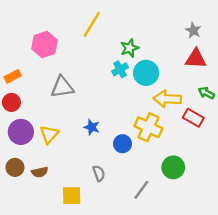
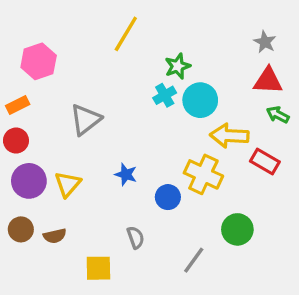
pink hexagon: (44, 45) -> (39, 61), moved
gray triangle: (62, 87) -> (85, 120), turned -30
green arrow: (206, 93) -> (278, 115), moved

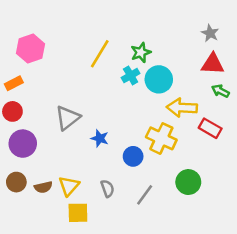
yellow line: (126, 34) -> (100, 54), moved
gray triangle: (85, 120) -> (68, 118), moved
yellow triangle: (68, 184) -> (69, 186), moved
gray line: (194, 260) -> (145, 195), moved

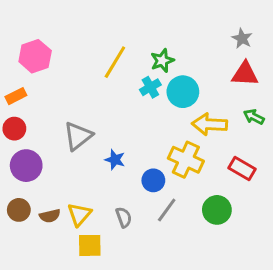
green arrow: (220, 91) -> (254, 117), moved
red rectangle: (210, 128) -> (242, 169), moved
gray line: (145, 195) -> (167, 210), moved

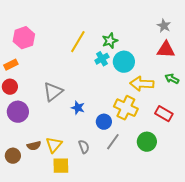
brown circle: (19, 210) -> (13, 156), moved

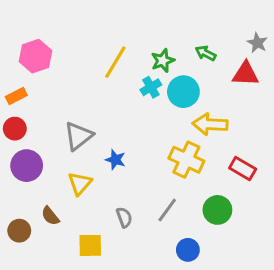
gray star: (164, 26) -> (257, 43), moved
green arrow: (172, 79) -> (206, 53), moved
blue circle: (104, 122) -> (188, 250), moved
yellow triangle: (54, 145) -> (80, 183), moved
brown semicircle: (34, 146) -> (50, 216), turned 64

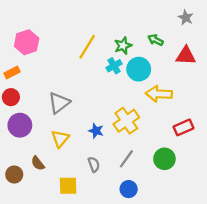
gray star: (257, 43) -> (186, 18), moved
blue star: (115, 160) -> (96, 131), moved
yellow cross: (186, 160) -> (126, 121), moved, turned 30
red rectangle: (243, 169) -> (184, 127), turned -54
blue circle: (188, 250) -> (129, 189), moved

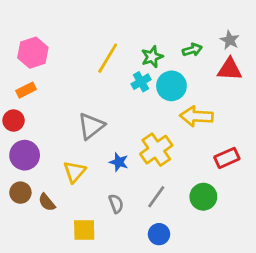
gray star: (186, 18) -> (230, 40), moved
green arrow: (155, 40) -> (192, 50), turned 136
orange rectangle: (12, 72) -> (26, 90), moved
gray triangle: (59, 103) -> (91, 126), moved
brown circle: (14, 175) -> (20, 193), moved

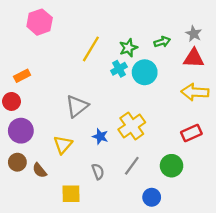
pink hexagon: (33, 53) -> (40, 22), moved
yellow arrow: (196, 116) -> (195, 92), moved
blue circle: (159, 234) -> (152, 197), moved

